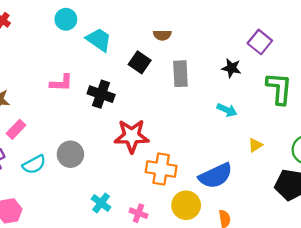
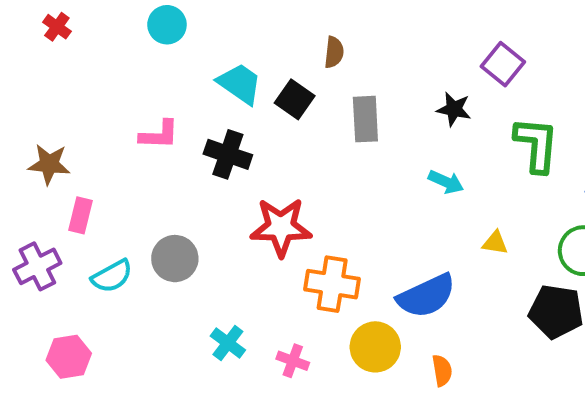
brown semicircle: (162, 35) -> (334, 52), turned -84
cyan trapezoid: (99, 40) -> (240, 84), moved
pink rectangle: (16, 129) -> (81, 215), turned -30
yellow triangle: (255, 145) -> (495, 243), turned 42

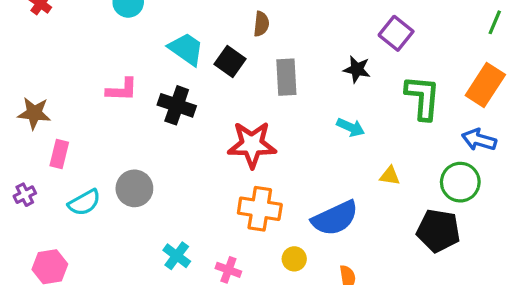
red star: (281, 227) -> (252, 145), moved
purple cross: (37, 266) -> (25, 195), size x0.6
yellow circle: (375, 347) -> (294, 259), size x0.6

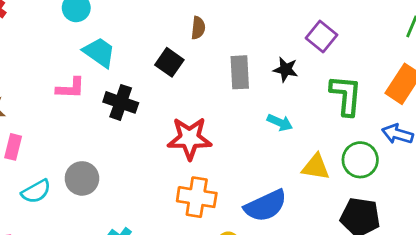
cyan trapezoid: (186, 49) -> (99, 52), moved
gray rectangle: (286, 77) -> (240, 72), moved
yellow triangle: (390, 176) -> (316, 167), size x1.5
green circle: (460, 182) -> (360, 160), moved

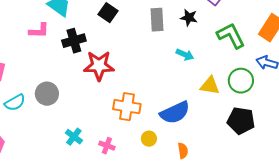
green L-shape: (346, 95) -> (231, 36), turned -32
black cross: (121, 102) -> (74, 41), turned -35
red star: (190, 138) -> (99, 66), moved

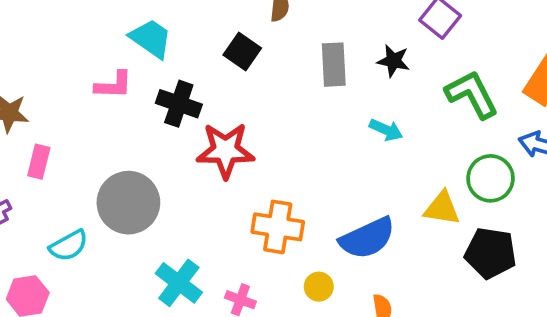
black cross: (74, 41) -> (179, 104), turned 35
yellow triangle: (210, 86) -> (442, 208), moved
gray circle: (47, 94) -> (128, 203), size x1.4
cyan semicircle: (15, 103) -> (69, 246), moved
cyan cross: (74, 137) -> (179, 283), size x1.4

